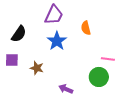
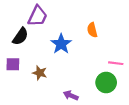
purple trapezoid: (54, 15) -> (38, 16), moved

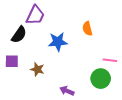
blue star: (61, 44) -> (58, 42), turned 30

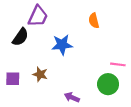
orange semicircle: (87, 29) -> (94, 21), moved
purple square: (12, 61) -> (13, 79), moved

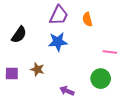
purple trapezoid: (38, 16) -> (59, 15), moved
pink line: (118, 64) -> (110, 52), moved

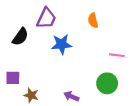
purple trapezoid: (59, 15) -> (46, 18), moved
brown star: (37, 69) -> (31, 95), moved

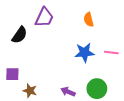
blue star: (62, 44) -> (84, 53), moved
green circle: (107, 83) -> (97, 89), moved

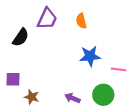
orange semicircle: (89, 20) -> (81, 21), moved
pink line: (111, 53) -> (119, 69), moved

